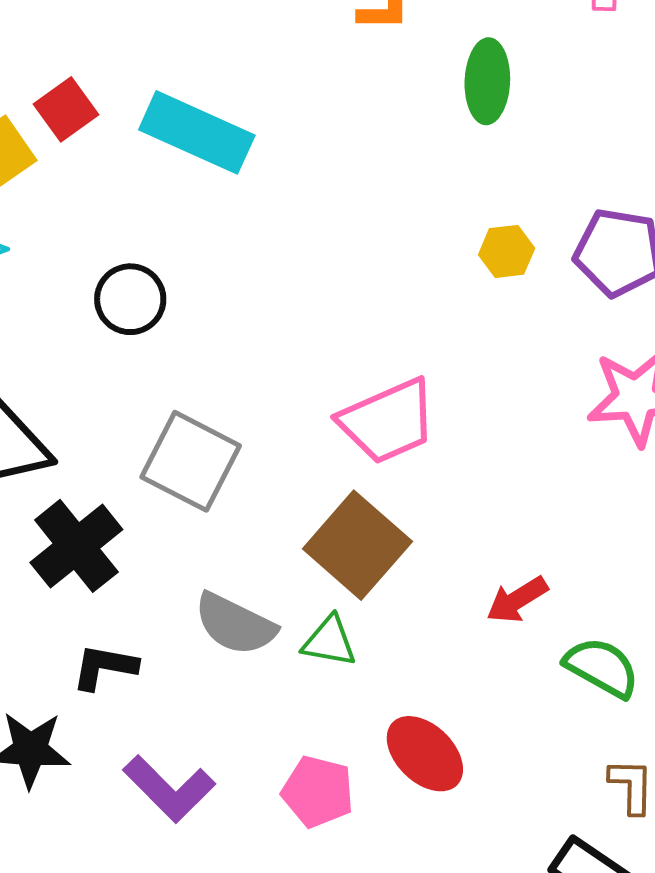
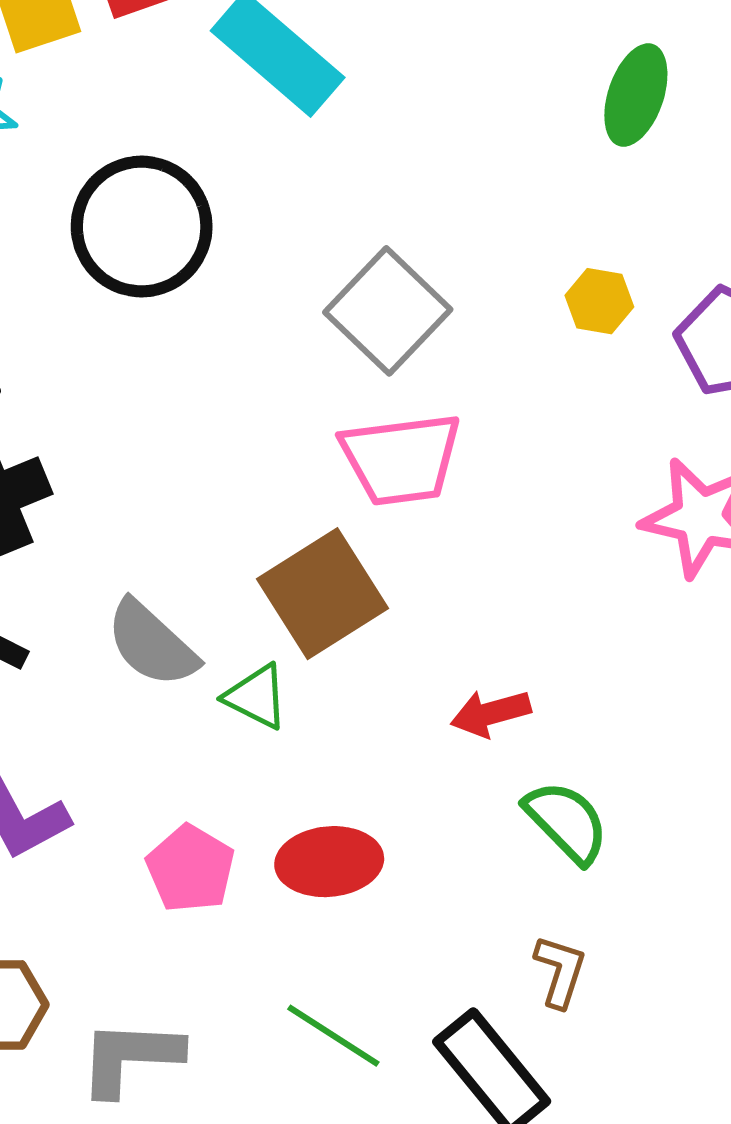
black circle: (130, 299) -> (142, 227), size x1.6
gray square: (191, 461) -> (388, 311), moved
red ellipse: (425, 754) -> (329, 862), turned -66

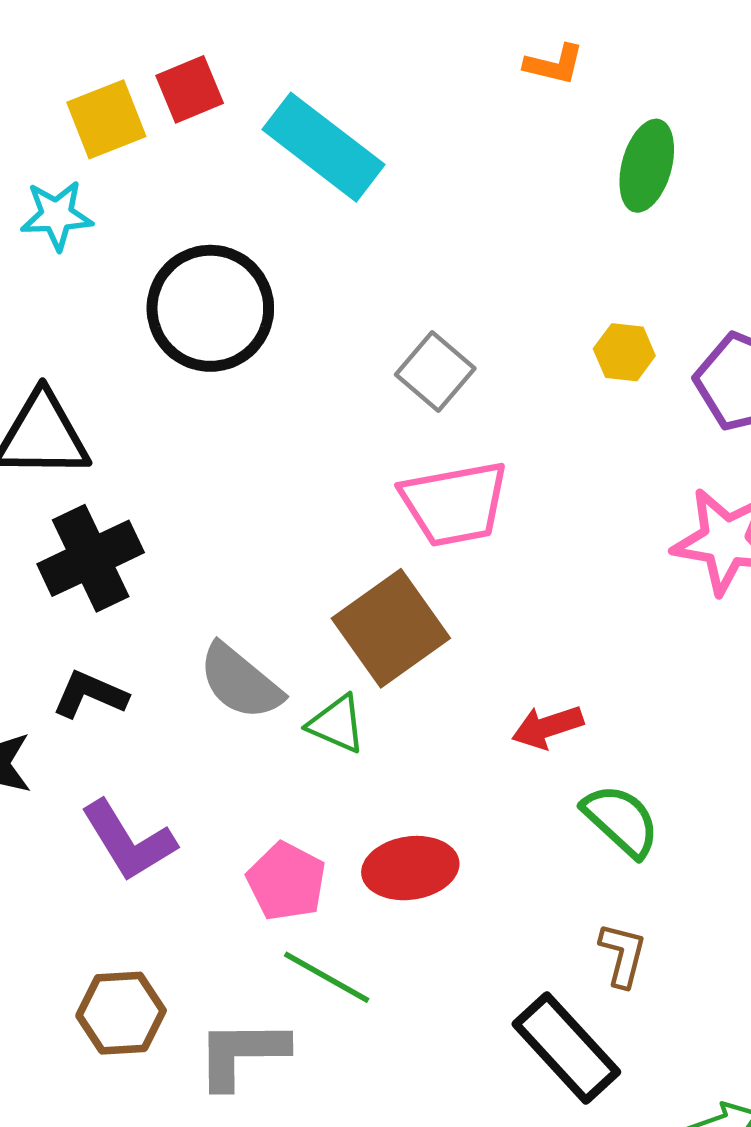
gray square: (388, 311) -> (435, 372), size x0.7
green line: (333, 1036) -> (327, 977), moved

